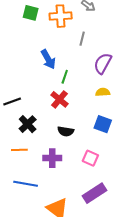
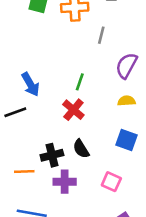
blue arrow: (48, 59) -> (31, 84), moved
black cross: (28, 124) -> (52, 155), moved, turned 30
black semicircle: (66, 131) -> (81, 149), turned 49

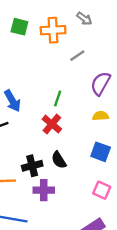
gray line: (101, 35) -> (77, 56), turned 42
pink square: (111, 182) -> (102, 190), moved

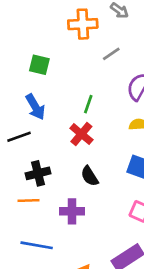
green square: (19, 27) -> (39, 65), moved
black cross: (32, 166) -> (38, 173), moved

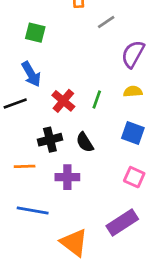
green line: (88, 104) -> (97, 100), moved
red cross: (81, 134) -> (63, 101), moved
black cross: (38, 173) -> (50, 140), moved

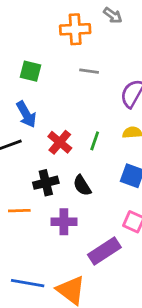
gray line: (106, 22) -> (89, 71), moved, turned 42
blue line: (33, 211) -> (28, 283), moved
purple rectangle: (122, 223) -> (104, 251), moved

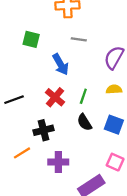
blue arrow: (26, 114) -> (61, 64), moved
black semicircle: (82, 185) -> (84, 122), moved
orange line: (19, 211) -> (22, 153), turned -30

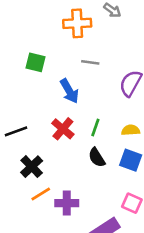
yellow semicircle: (114, 89) -> (131, 130), moved
black cross: (44, 130) -> (32, 167), moved, turned -30
orange line: (22, 153) -> (41, 194), moved

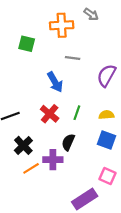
green square: (36, 62) -> (27, 44), moved
black semicircle: (97, 157) -> (68, 142), moved, turned 56
purple cross: (67, 203) -> (53, 160), moved

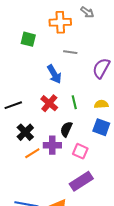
green line: (77, 113) -> (74, 102), turned -32
pink square: (108, 176) -> (80, 151), moved

